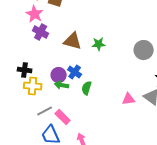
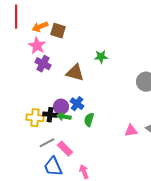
green star: (99, 44) -> (101, 57), moved
black cross: (25, 70) -> (50, 115), moved

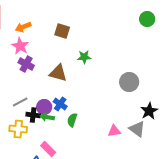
brown square: (58, 31) -> (62, 31), moved
yellow cross: (35, 118) -> (18, 129), moved
gray line: (47, 143) -> (20, 102), moved

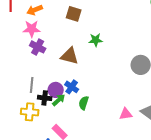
pink star: (20, 46) -> (32, 29), turned -30
gray line: (20, 102) -> (32, 85), turned -56
green arrow: (47, 117) -> (59, 100), turned 128

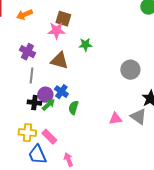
pink star: (32, 29) -> (56, 31), moved
gray line: (32, 85) -> (31, 76), moved
yellow cross: (30, 112) -> (27, 133), moved

